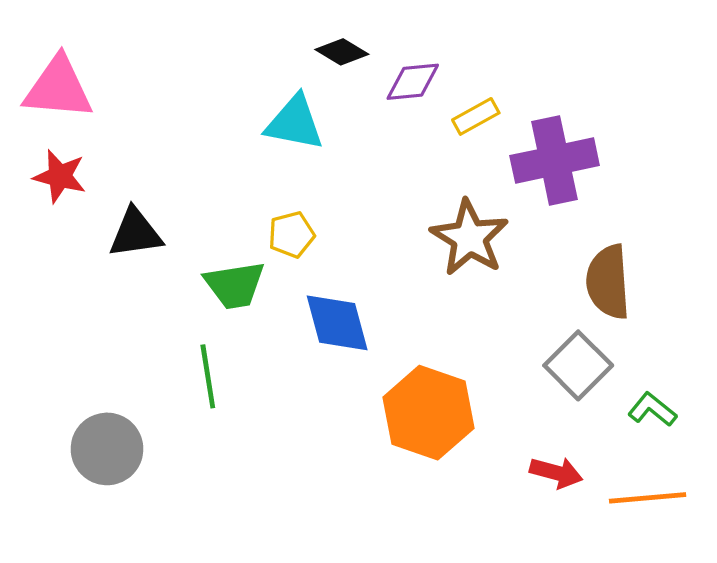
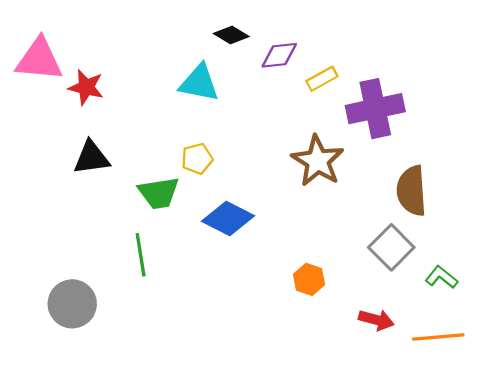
red star: (60, 176) -> (86, 87), moved
blue diamond: (337, 323) -> (228, 219), turned -48
orange hexagon: (428, 413) -> (309, 279), moved, size x0.5

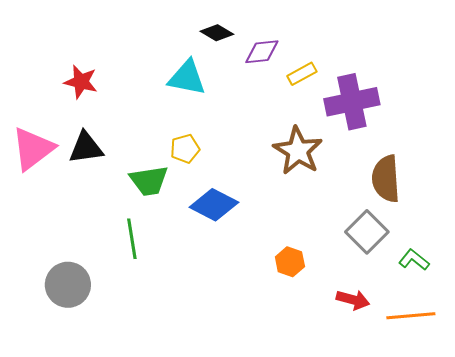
pink triangle: (39, 60) -> (33, 149), moved, turned -42

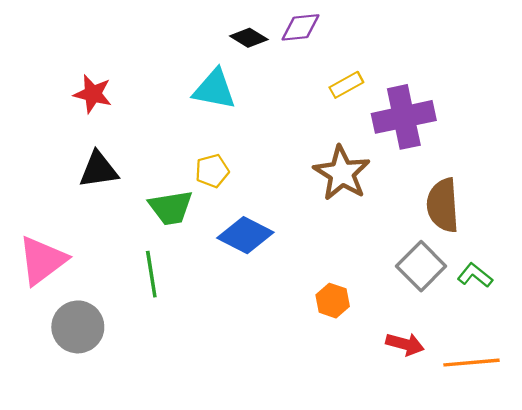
purple diamond: (262, 52) -> (300, 27), moved
pink triangle: (33, 149) -> (42, 260), moved
green L-shape: (414, 260) -> (475, 275), moved

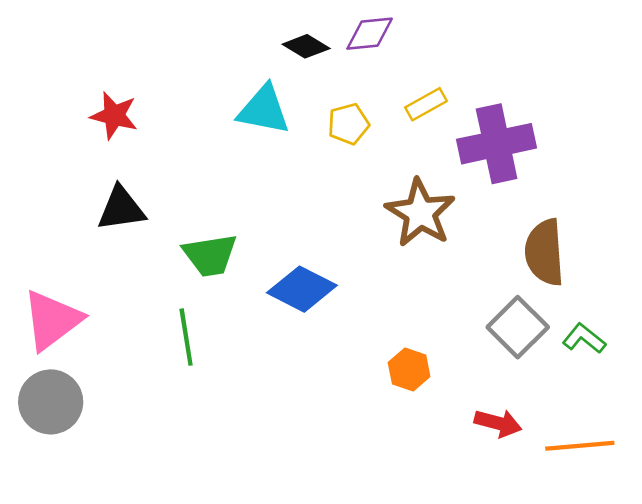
yellow pentagon: (212, 171) -> (348, 124), moved
gray circle: (78, 327) -> (51, 402), moved

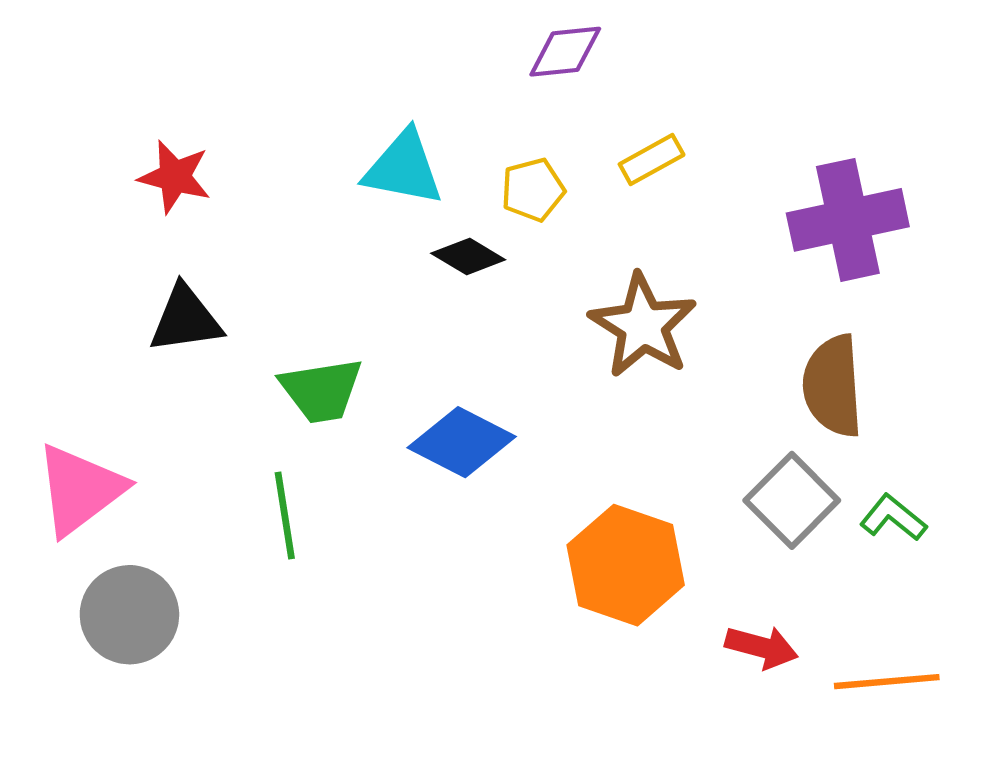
black diamond: (306, 46) -> (468, 257), moved
purple cross: (497, 144) -> (848, 220), moved
orange hexagon: (409, 369) -> (626, 565), size x1.8
gray circle: (51, 402) -> (129, 615), moved

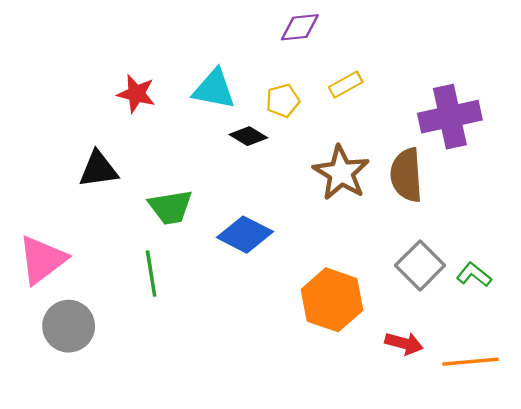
red star: (175, 177) -> (136, 94), moved
brown semicircle: (833, 386) -> (406, 175), moved

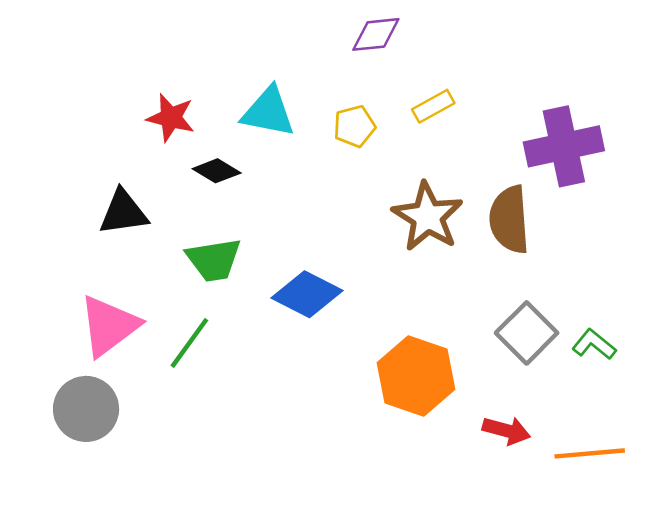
black diamond: (248, 136) -> (217, 171), moved
pink triangle: (42, 260) -> (109, 326), moved
green line: (151, 273) -> (189, 343), turned 45

